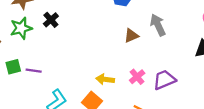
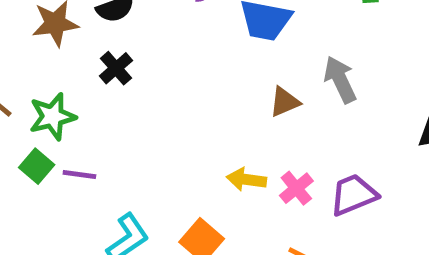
green star: (21, 28) -> (52, 116), moved
green square: (13, 67) -> (37, 166), turned -35
yellow arrow: (105, 79) -> (246, 180), moved

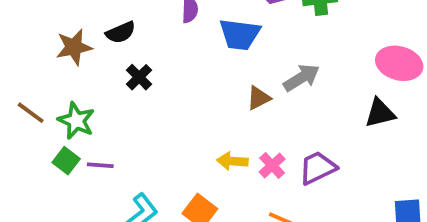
black cross: (116, 68) -> (139, 77), moved
gray arrow: (340, 80) -> (301, 78), turned 87
green star: (52, 116) -> (76, 121), turned -30

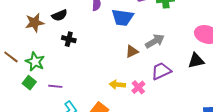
black cross: (139, 77) -> (69, 39), turned -32
purple line: (100, 165) -> (55, 86), moved
purple trapezoid: (318, 168) -> (161, 71), moved

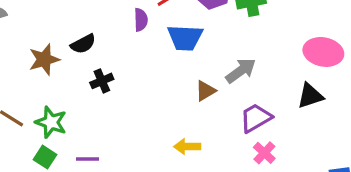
black cross: (69, 39) -> (102, 81), turned -32
pink cross: (138, 87) -> (264, 153), moved

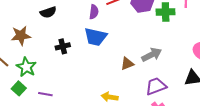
blue trapezoid: (185, 38) -> (96, 37), moved
black semicircle: (83, 44) -> (48, 12), moved
brown star: (44, 60) -> (21, 36), moved

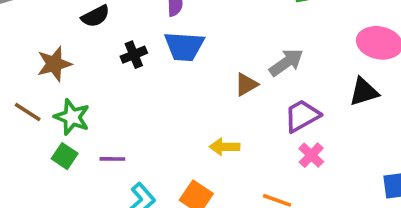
black cross: (63, 46) -> (134, 55), moved

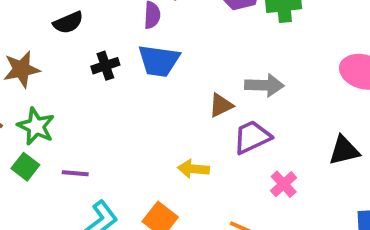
gray arrow: (286, 62) -> (264, 85), turned 33
black triangle: (364, 92) -> (344, 150), moved
purple trapezoid: (302, 116) -> (252, 137), moved

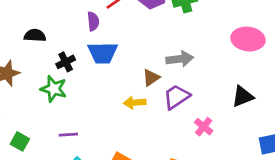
black semicircle: (68, 23) -> (35, 35), turned -145
green star: (36, 126) -> (54, 89), moved
yellow arrow: (194, 169) -> (135, 103), moved
purple line: (75, 173) -> (68, 135), moved

